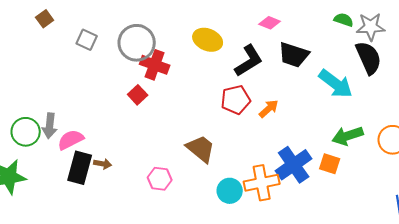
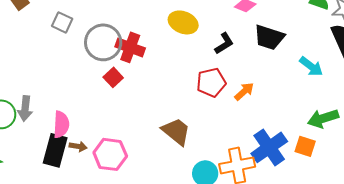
gray circle: (137, 43) -> (103, 42), moved
black L-shape: (249, 61) -> (224, 43), size x0.7
cyan arrow: (336, 84) -> (311, 66), size x0.7
pink semicircle: (71, 140) -> (61, 124), moved, turned 120
pink hexagon: (160, 179) -> (110, 154), moved, size x1.4

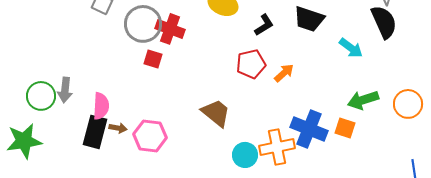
red square: (113, 77) -> (153, 59), turned -30
blue cross: (269, 147) -> (309, 129), turned -33

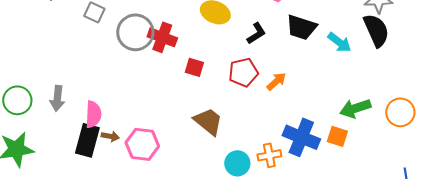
cyan arrow: (351, 48) -> (339, 42), moved
red square: (153, 59) -> (194, 67), moved
green circle: (41, 96) -> (17, 100), moved
orange cross: (277, 147) -> (269, 155), size x0.7

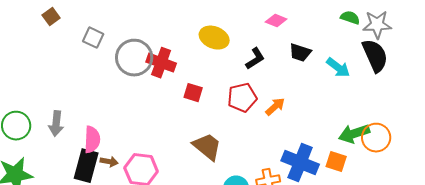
black trapezoid: (301, 27) -> (300, 53), size x0.7
orange circle: (400, 112) -> (376, 138), moved

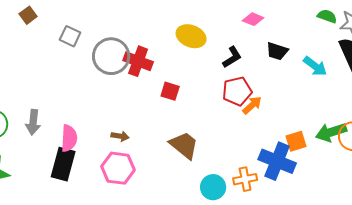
red pentagon: (242, 98) -> (237, 91), moved
brown arrow: (109, 162) -> (120, 136), moved
orange square: (336, 162) -> (296, 141), moved, turned -35

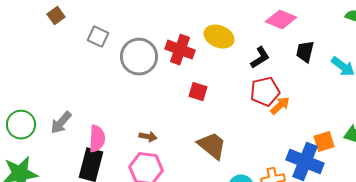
pink diamond: (253, 19) -> (281, 20), size x1.4
black trapezoid: (277, 51) -> (305, 52), turned 85
red cross: (138, 61) -> (180, 50), moved
gray arrow: (33, 122) -> (61, 123), turned 35

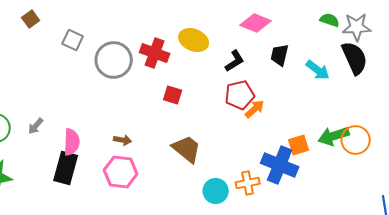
gray arrow: (61, 123) -> (36, 126), size x0.7

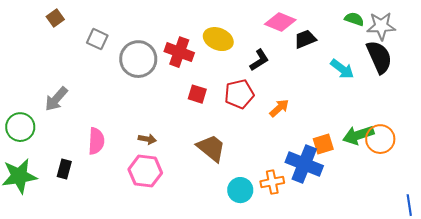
black trapezoid: (280, 55) -> (305, 39), moved, turned 55
red pentagon: (240, 95) -> (239, 94), moved
gray arrow: (36, 126) -> (56, 99), moved, size x1.5
black rectangle: (66, 168) -> (64, 169), moved, size x0.6

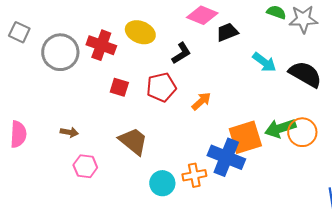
black semicircle: (379, 57) -> (305, 74), moved, turned -36
orange square: (323, 144) -> (245, 137), size x1.6
pink hexagon: (145, 171) -> (85, 166), moved, size x0.7

